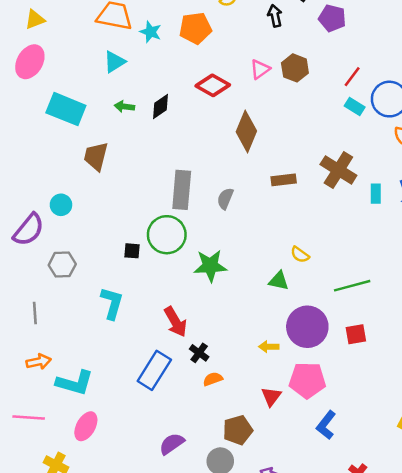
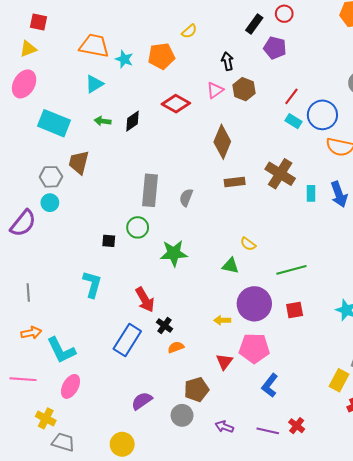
black arrow: (275, 16) -> (227, 61), moved
brown diamond: (246, 131) -> (222, 142), moved
green circle: (167, 235) -> (138, 227), size x0.7
gray hexagon: (62, 265) -> (51, 177), moved
cyan L-shape: (75, 383) -> (61, 350), turned 48

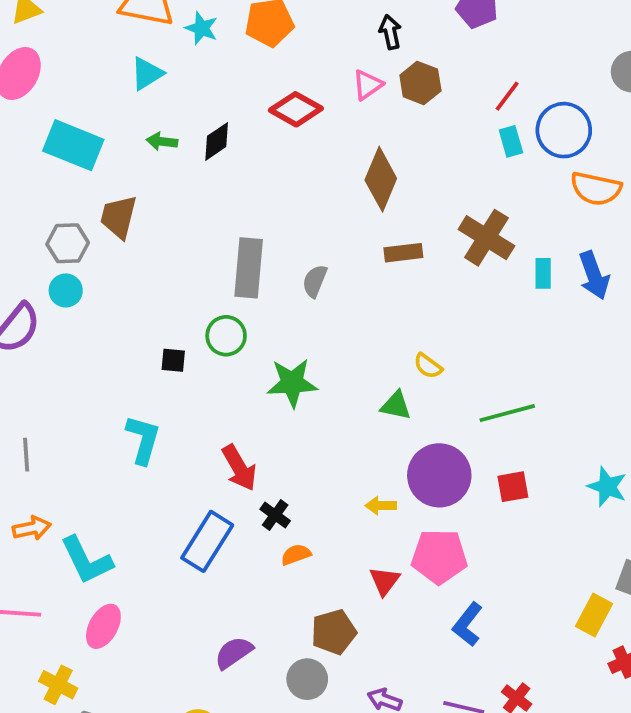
cyan rectangle: (294, 121) -> (511, 141), turned 42

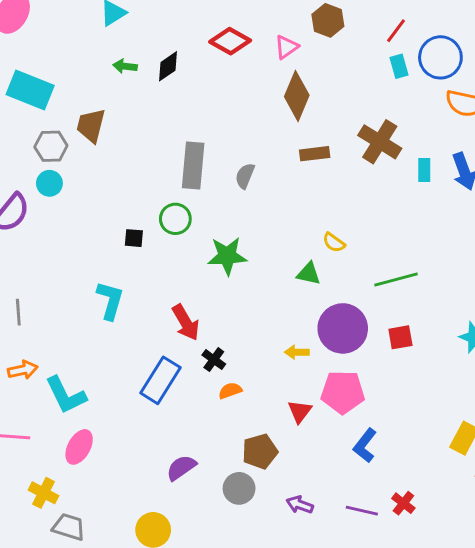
pink triangle: (368, 85) -> (286, 47), moved
cyan rectangle: (73, 145) -> (30, 90), moved

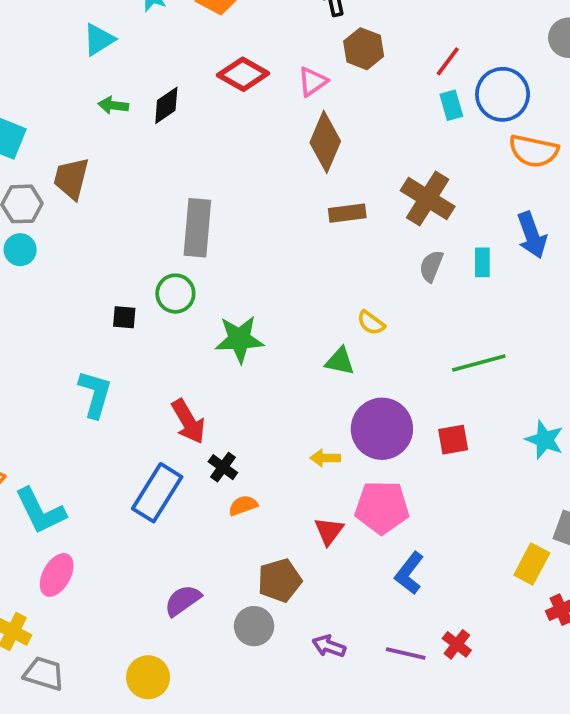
cyan rectangle: (424, 170) -> (482, 262), moved
gray semicircle: (245, 176) -> (431, 266), moved
green line: (396, 280) -> (479, 363), moved

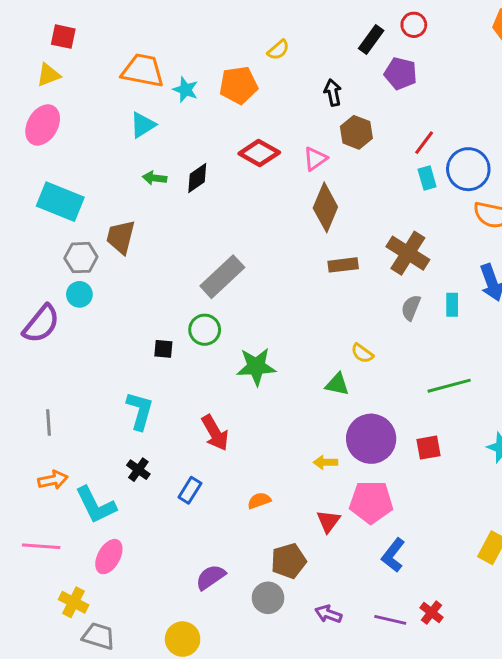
gray rectangle: (197, 228) -> (222, 277), turned 42
black cross: (223, 467) -> (138, 470), moved
blue rectangle: (157, 493) -> (190, 490), size x0.6

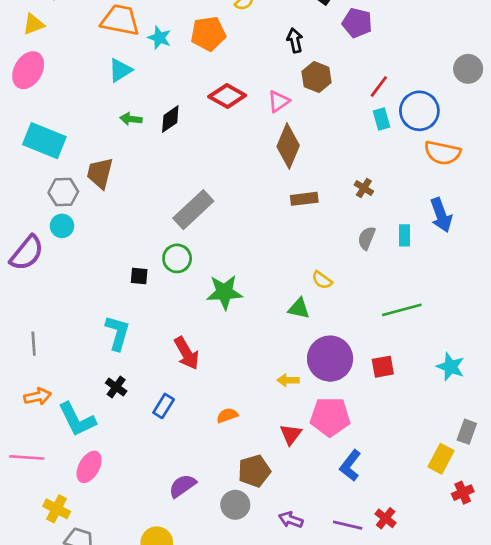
brown cross: (408, 253) -> (364, 188), size x0.5

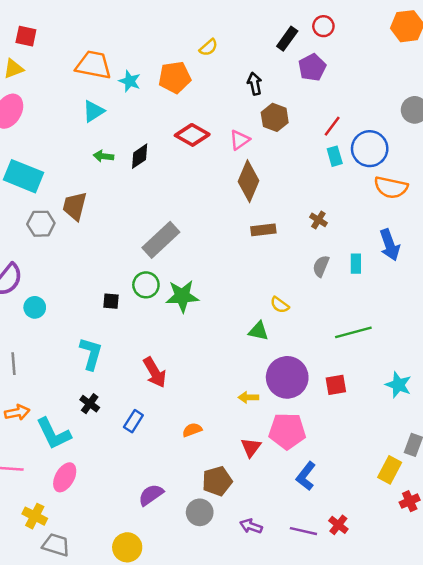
purple pentagon: (357, 23) -> (312, 67), turned 30
cyan circle: (62, 226) -> (35, 307), moved
green star: (224, 292) -> (182, 296), moved

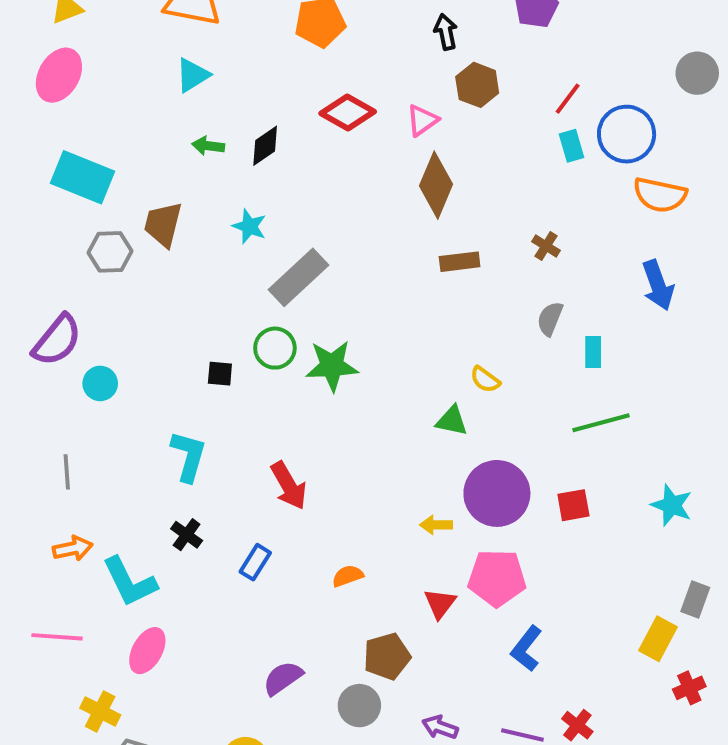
cyan star: (130, 81) -> (249, 226), moved
cyan rectangle: (356, 264) -> (593, 352), moved

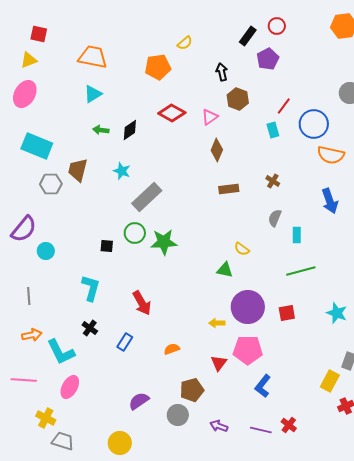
cyan rectangle: (572, 146) -> (273, 130), moved
brown diamond: (436, 185) -> (217, 150), size x0.7

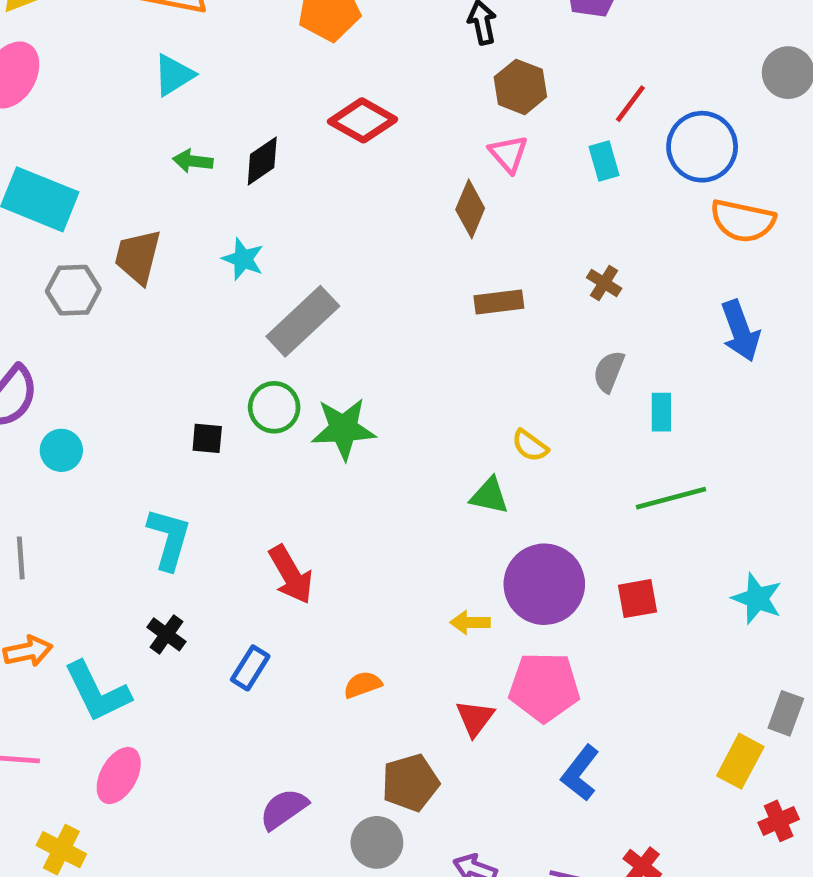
pink triangle: (210, 117) -> (508, 154), moved, turned -36

